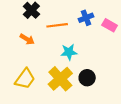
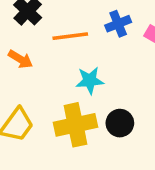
yellow cross: (60, 79) -> (76, 125), turned 30

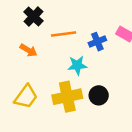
blue cross: (118, 24) -> (97, 42), moved

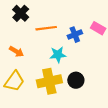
orange arrow: (28, 50) -> (16, 52), moved

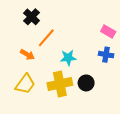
orange line: (46, 28) -> (46, 38), moved, turned -42
blue cross: (75, 35) -> (106, 55), moved, turned 32

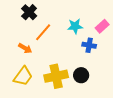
pink rectangle: (108, 31) -> (102, 26), turned -72
blue cross: (106, 55) -> (89, 45), moved
cyan star: (68, 58) -> (75, 26), moved

